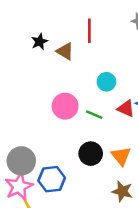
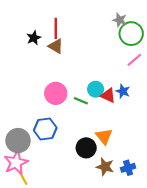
red line: (89, 31) -> (56, 28), moved
cyan circle: (106, 82) -> (96, 89), moved
black circle: (91, 154) -> (86, 148), moved
blue hexagon: (52, 179) -> (45, 129), moved

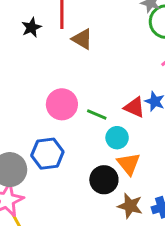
brown triangle: (56, 46) -> (82, 39), moved
cyan circle: (96, 89) -> (117, 138), moved

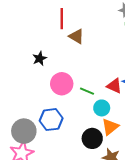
black star: (31, 27) -> (40, 58), moved
orange triangle: (129, 164) -> (110, 127), turned 30

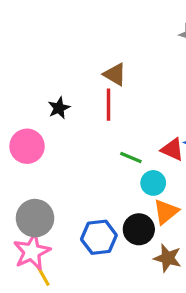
red line: (62, 19) -> (108, 105), moved
pink circle: (62, 84) -> (27, 146), moved
blue hexagon: (51, 120) -> (99, 237), moved

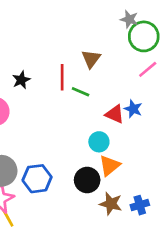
brown triangle: (115, 74) -> (91, 59), moved, turned 36
green line: (131, 157) -> (81, 92), moved
blue hexagon: (99, 237) -> (37, 179), moved

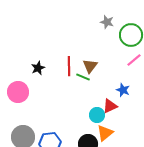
gray star: (129, 19) -> (107, 22), moved
brown triangle: (91, 59) -> (90, 66), moved
red triangle: (115, 114) -> (110, 106), moved, turned -49

